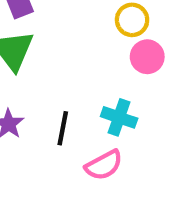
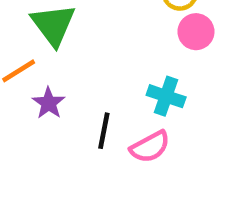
black line: (63, 128) -> (104, 131), moved

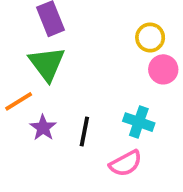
black line: (104, 131) -> (84, 131), moved

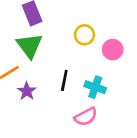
yellow circle: (150, 37) -> (84, 35), moved
black line: (84, 131) -> (64, 80), moved

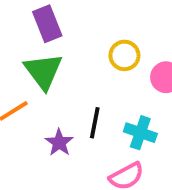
purple star: (27, 91) -> (59, 143), moved

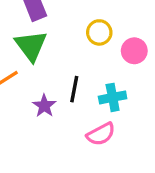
cyan cross: (140, 133) -> (113, 97), turned -30

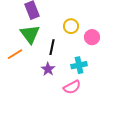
black line: (74, 89) -> (52, 47), moved
purple star: (44, 106) -> (48, 69), moved

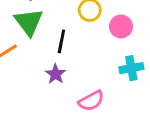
cyan cross: (79, 65) -> (131, 68), moved

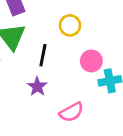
pink circle: (121, 26) -> (91, 61), moved

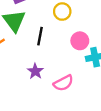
purple star: (37, 87) -> (35, 71), moved

